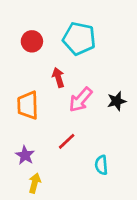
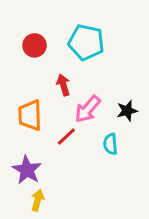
red line: (67, 141) -> (66, 136), moved
purple star: (25, 155) -> (27, 170), size x1.4
cyan semicircle: (101, 165) -> (110, 144), moved

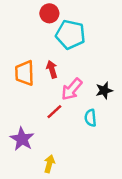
red circle: (35, 45) -> (49, 13), moved
orange trapezoid: (30, 115) -> (25, 73), moved
yellow arrow: (38, 200) -> (49, 164), moved

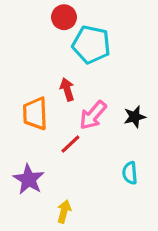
orange trapezoid: (25, 73) -> (35, 114), moved
cyan semicircle: (90, 118) -> (130, 173), moved

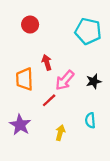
red circle: (64, 17) -> (30, 25), moved
cyan pentagon: (91, 45) -> (88, 31), moved
yellow arrow: (64, 211) -> (60, 133), moved

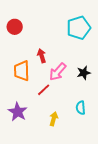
red circle: (30, 25) -> (15, 27), moved
cyan pentagon: (88, 31) -> (79, 28), turned -30

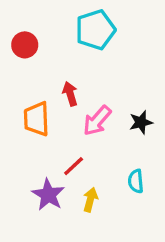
cyan pentagon: (79, 28) -> (95, 30), moved
red line: (44, 90) -> (74, 166), moved
purple star: (18, 112) -> (48, 195), moved

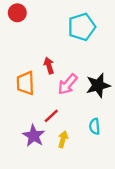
cyan pentagon: (95, 30) -> (82, 27), moved
red circle: (25, 45) -> (17, 13), moved
black star: (141, 122) -> (98, 85), size x1.5

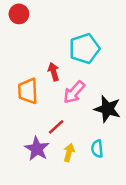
cyan pentagon: (82, 27) -> (84, 49), moved
black star: (98, 85) -> (107, 109), moved, turned 30
cyan semicircle: (95, 126) -> (97, 149), moved

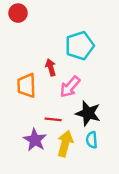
black star: (107, 109) -> (88, 113), moved
red line: (56, 127) -> (53, 119), turned 49
yellow arrow: (69, 153) -> (65, 144), size x1.5

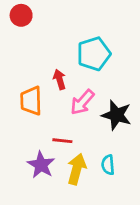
black star: (88, 113) -> (116, 115), moved

